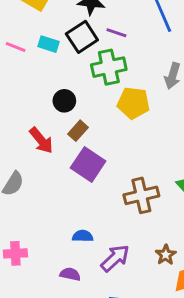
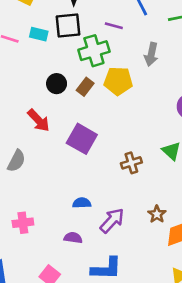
purple line: (116, 33) -> (114, 26), moved
black square: (82, 37) -> (68, 25), turned 32
brown rectangle: (78, 131) -> (85, 87), moved
brown cross: (141, 195) -> (131, 163), size x0.7

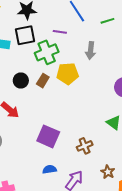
purple square: (82, 139) -> (48, 136), moved
brown cross: (131, 163) -> (85, 146), moved

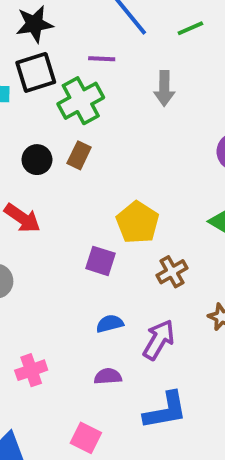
yellow pentagon: (68, 74) -> (138, 222), moved, turned -30
purple square: (48, 136) -> (101, 261), size x0.7

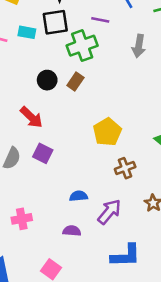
purple square: (101, 261) -> (43, 153), moved
blue L-shape: (165, 411) -> (126, 256), moved

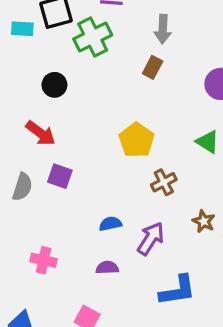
brown rectangle: (75, 82) -> (153, 67), moved
pink cross: (22, 219) -> (43, 260), turned 30

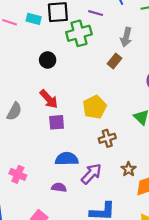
red arrow: (41, 133) -> (49, 99), moved
purple square: (60, 176) -> (57, 122), moved, turned -35
gray semicircle: (22, 187) -> (14, 111), moved
blue semicircle: (110, 224) -> (67, 159), size x1.5

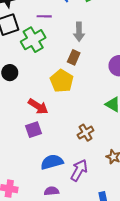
red arrow: (49, 99) -> (38, 106), moved
yellow pentagon: (95, 107) -> (62, 81), moved

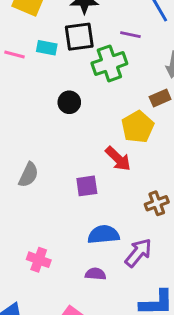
brown rectangle: (74, 57) -> (160, 98), turned 32
red arrow: (38, 106) -> (118, 159), moved

